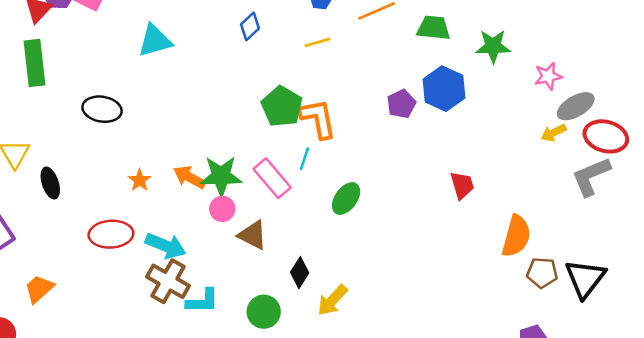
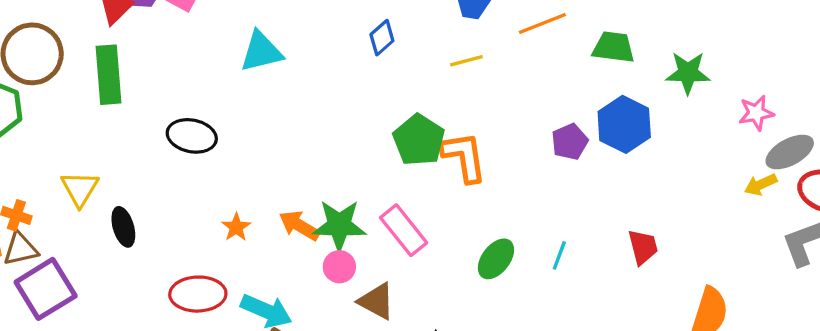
cyan line: (304, 159) -> (559, 255), moved

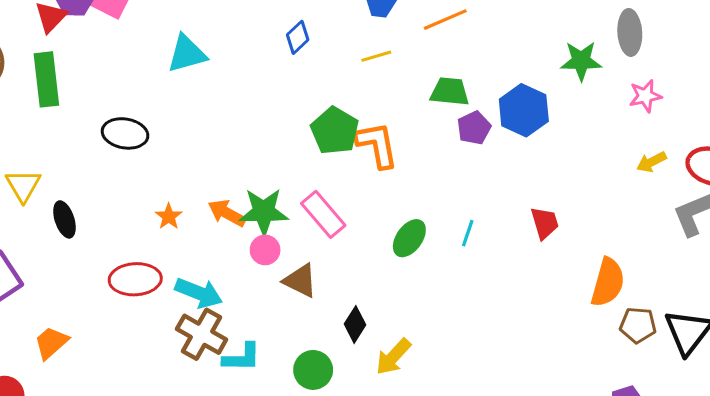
green trapezoid: (614, 47) -> (450, 92), moved
gray ellipse: (790, 152) -> (630, 32), moved, turned -63

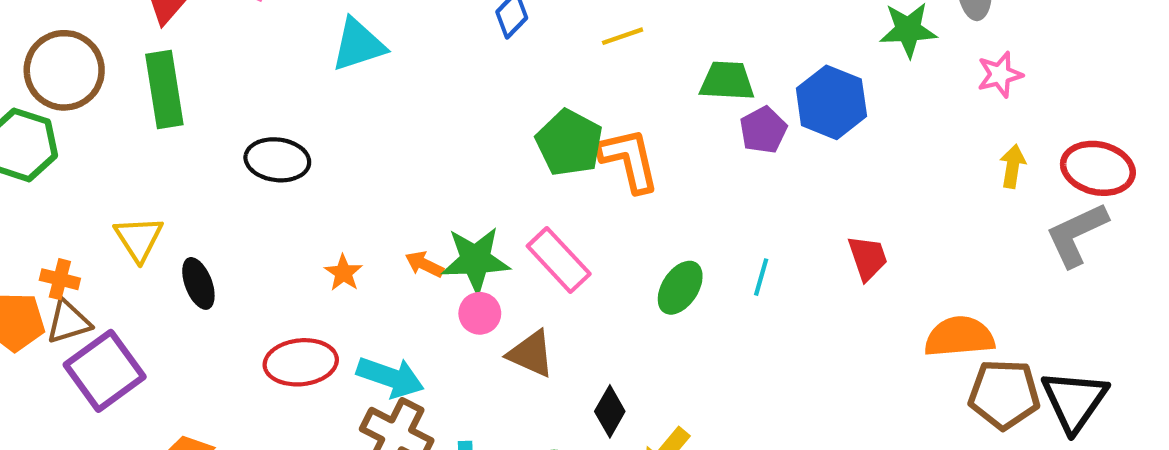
yellow arrow: (651, 162) -> (1013, 166), turned 128
orange arrow: (227, 213) -> (424, 264), size x0.7
orange semicircle: (608, 282) -> (959, 337), turned -108
brown pentagon: (638, 325) -> (1004, 394), size x1.4

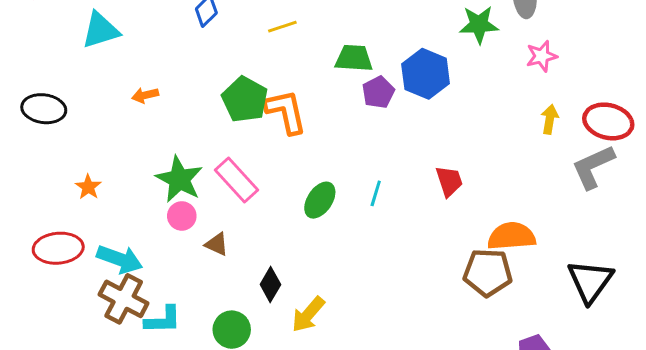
green star: (476, 260) -> (179, 179), turned 30
orange arrow: (424, 264) -> (145, 95), moved, turned -40
brown triangle: (531, 354) -> (217, 244), size x0.7
brown pentagon: (1004, 394) -> (488, 273), moved

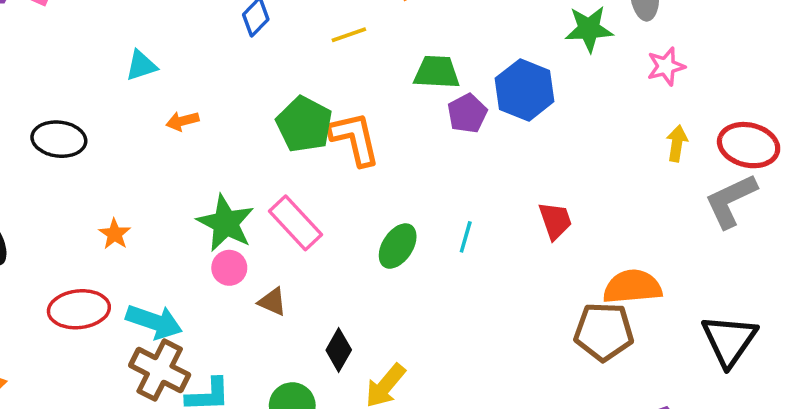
cyan triangle: (100, 30) -> (141, 66), moved, size x0.7

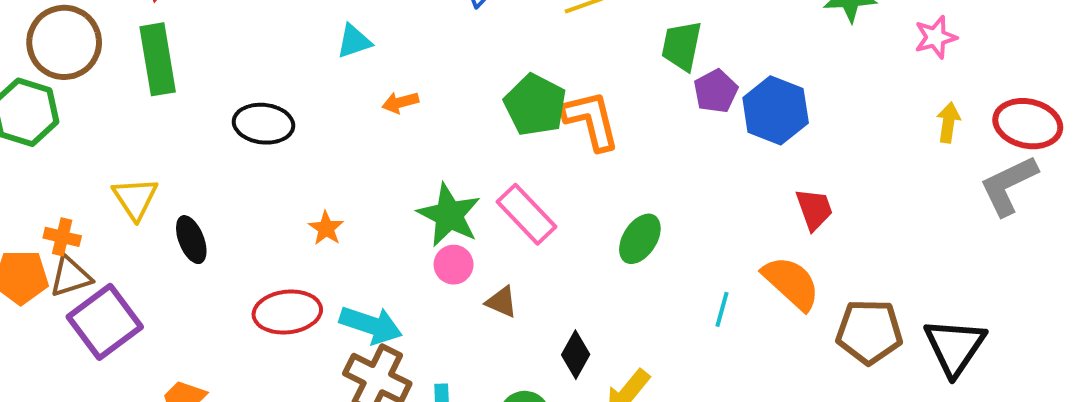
green trapezoid: (437, 72) -> (682, 46), turned -81
blue hexagon: (525, 90) -> (776, 110), moved
cyan line: (466, 237) -> (722, 309), moved
orange semicircle: (632, 287) -> (791, 283), moved, turned 48
black triangle: (729, 340) -> (955, 347), moved

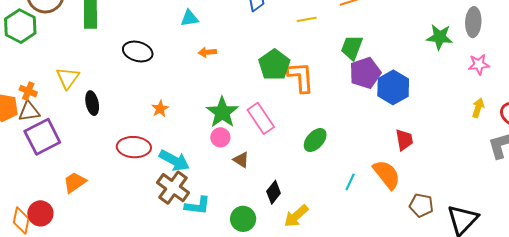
purple pentagon: (716, 91) -> (365, 73), size x1.4
brown pentagon: (869, 332) -> (421, 205), size x0.7

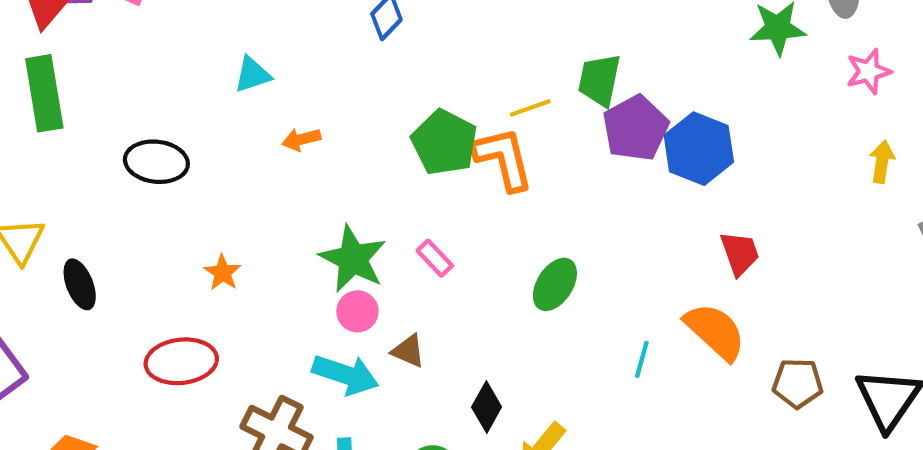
yellow line: (307, 19) -> (530, 108), moved
pink rectangle: (261, 118) -> (435, 258), size x0.6
cyan arrow: (174, 160) -> (345, 375), moved

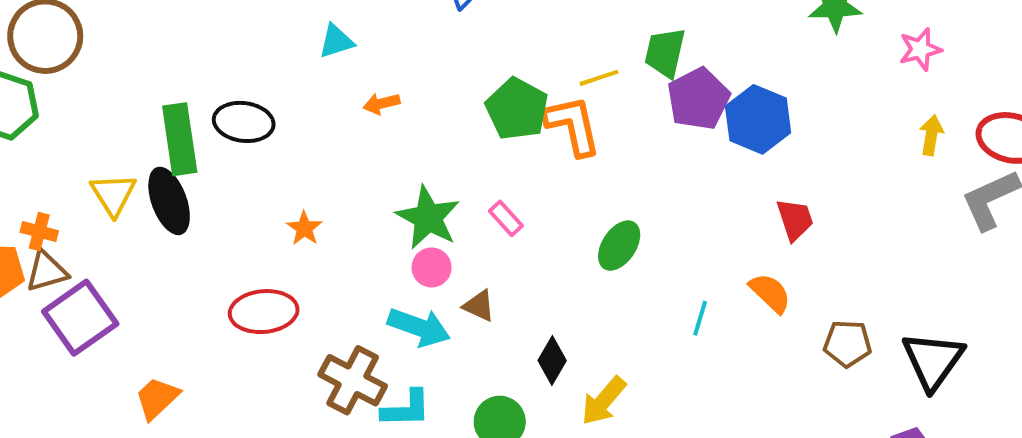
green rectangle: (44, 93) -> (180, 139), moved
black ellipse: (80, 284) -> (169, 201), moved, size x1.4
orange semicircle: (715, 331) -> (770, 293), size x0.7

